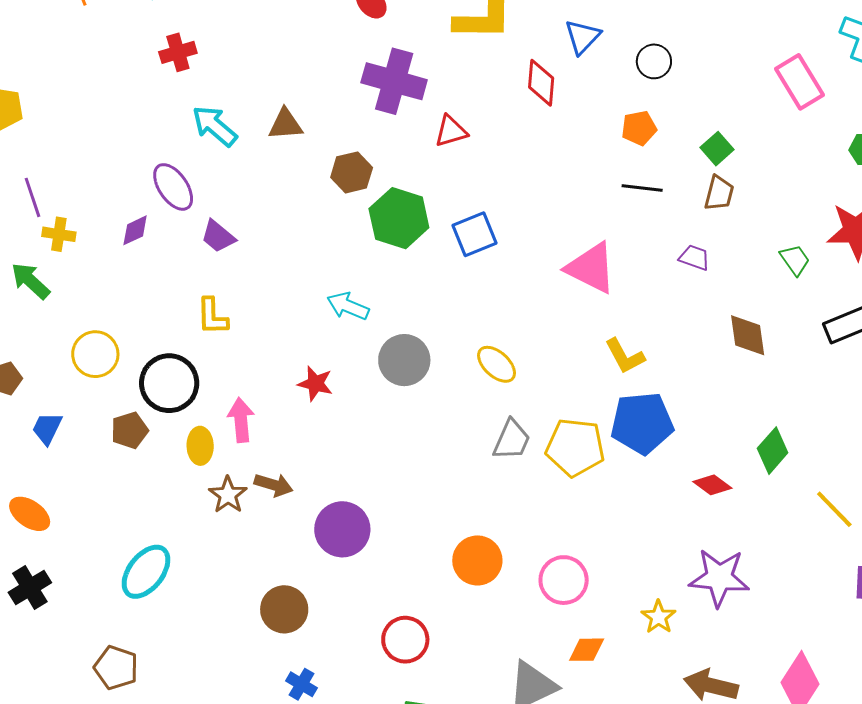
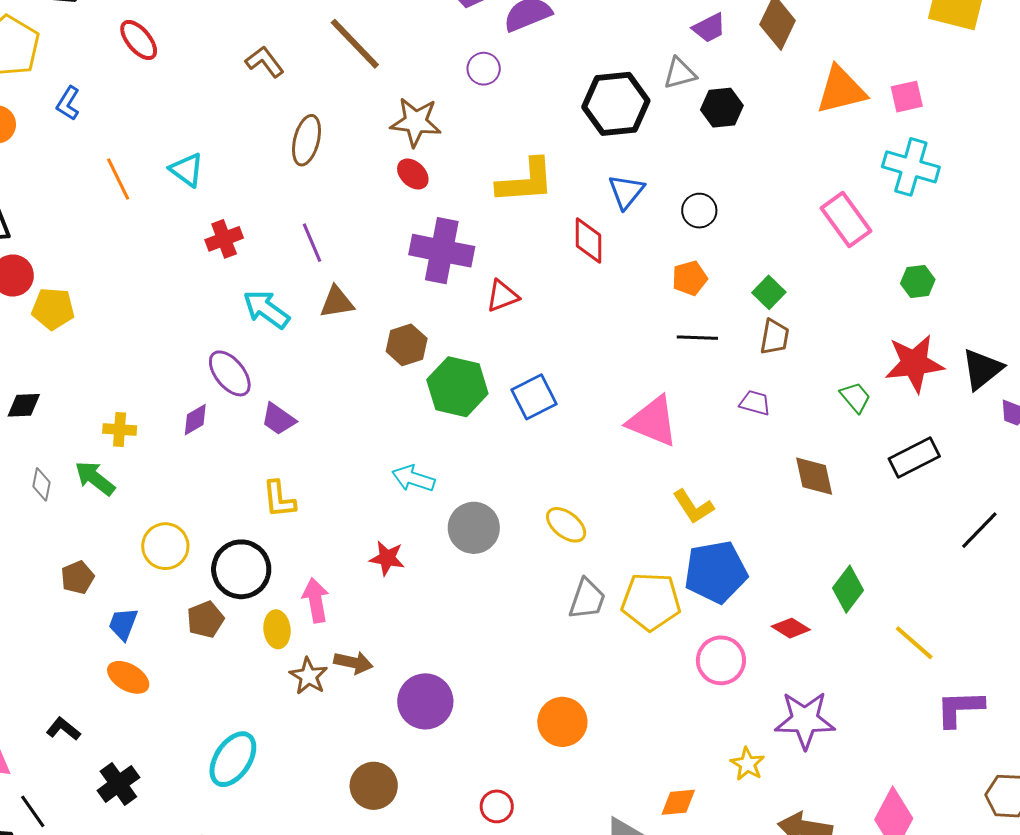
purple line: (32, 197) -> (312, 243), moved
orange ellipse: (30, 514) -> (128, 677), moved
pink circle: (564, 580) -> (721, 660), moved
red circle: (405, 640) -> (497, 806), size x0.7

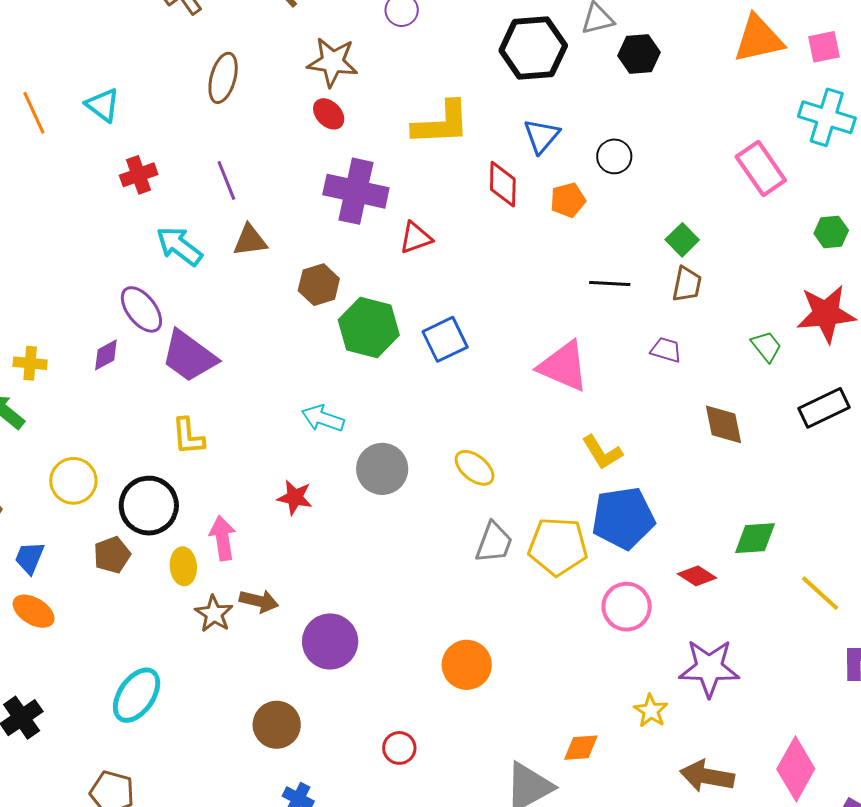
orange pentagon: (690, 278) -> (568, 200), moved
purple trapezoid: (278, 419) -> (189, 356), size x1.6
green diamond: (848, 589) -> (755, 538), turned 48

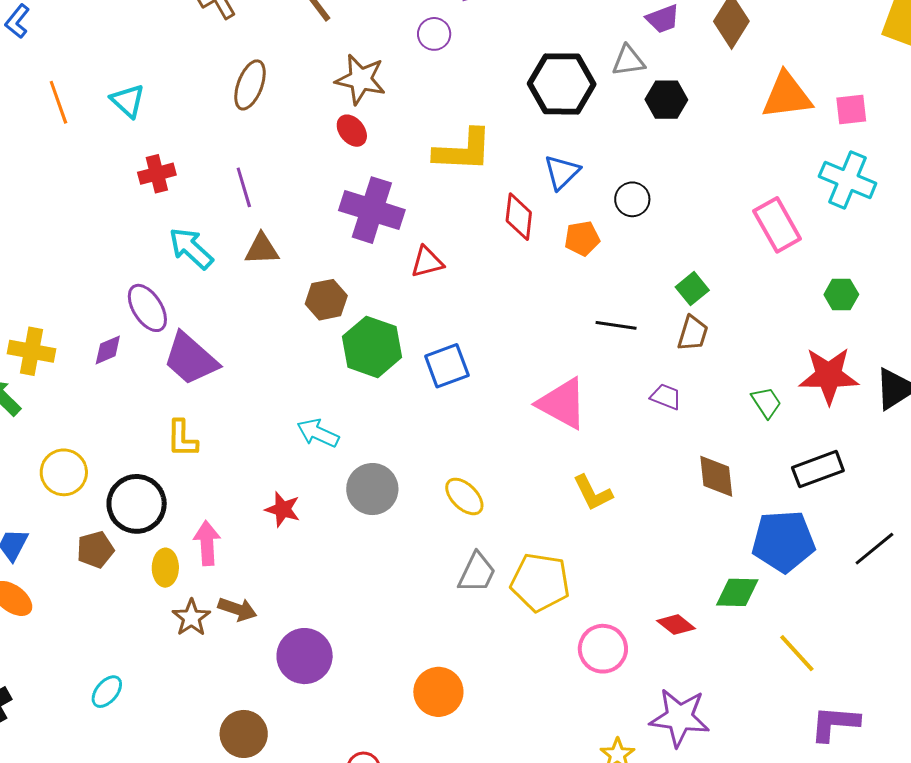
yellow cross: (30, 363) -> (32, 351), size x1.4
blue pentagon: (623, 518) -> (783, 541), moved
cyan ellipse: (137, 695) -> (107, 692), size x0.6

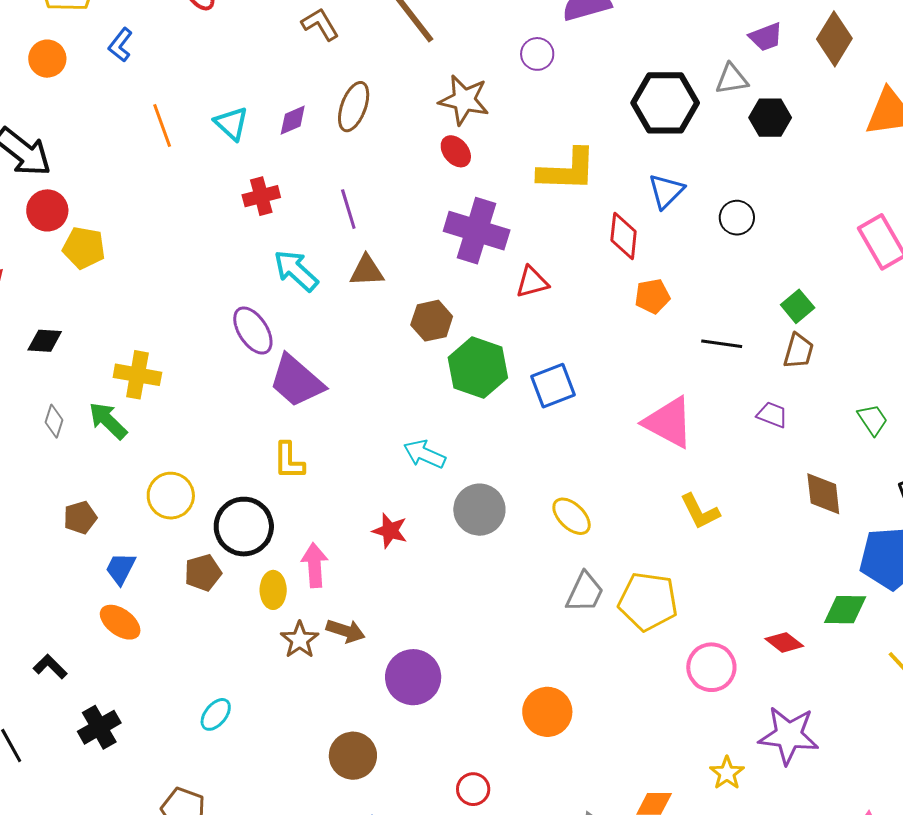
orange pentagon: (582, 238) -> (652, 296), moved
purple diamond: (108, 350) -> (293, 120), moved

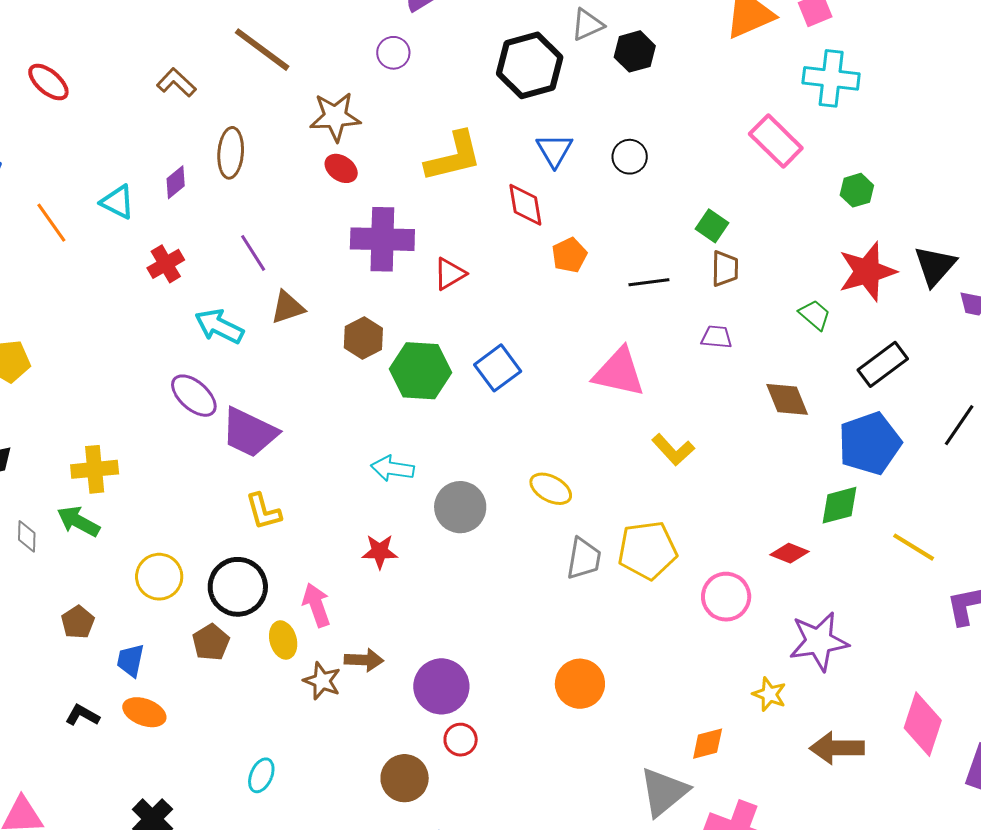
black L-shape: (50, 667) -> (82, 715), moved
red circle: (473, 789) -> (461, 740), moved

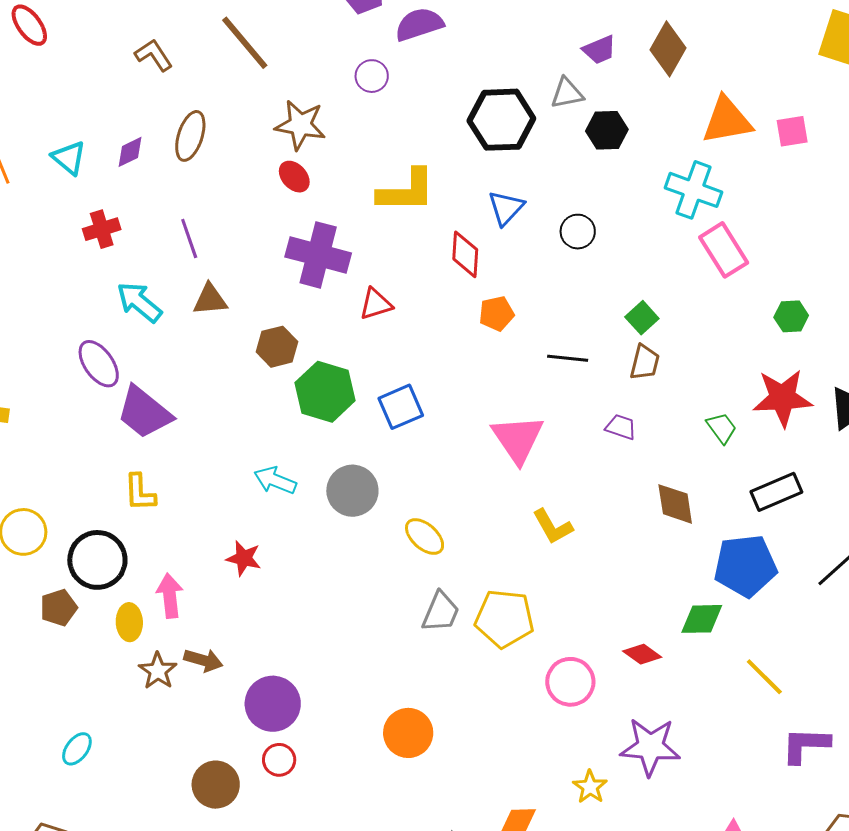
cyan cross: (831, 78) -> (693, 190), moved
pink triangle: (619, 372) -> (518, 439), turned 30
gray circle: (460, 507) -> (352, 491), moved

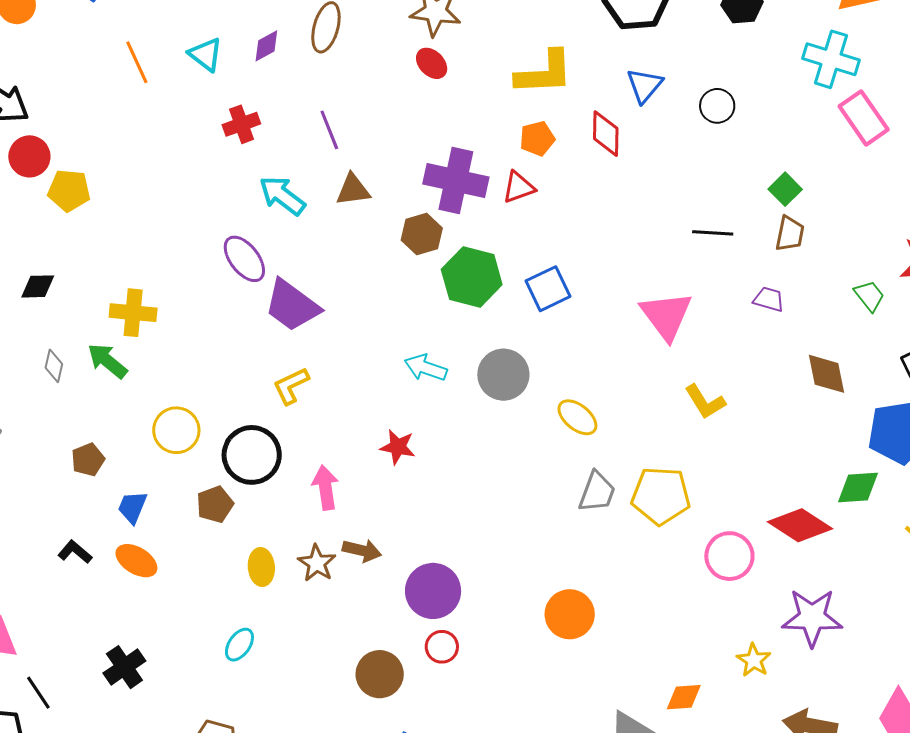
purple cross: (318, 255) -> (456, 180), moved
orange pentagon: (496, 313) -> (537, 138), moved
yellow L-shape: (140, 492) -> (291, 386), turned 69
yellow ellipse: (129, 622) -> (261, 567), moved
red diamond: (642, 654) -> (800, 525), size x1.6

